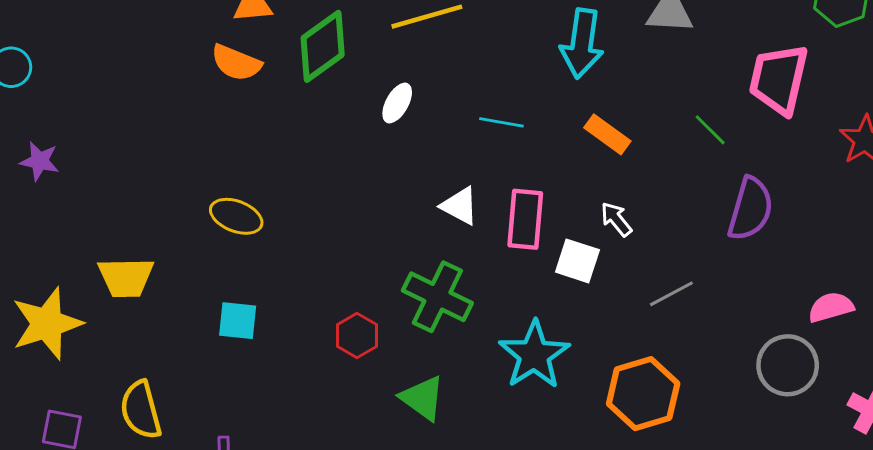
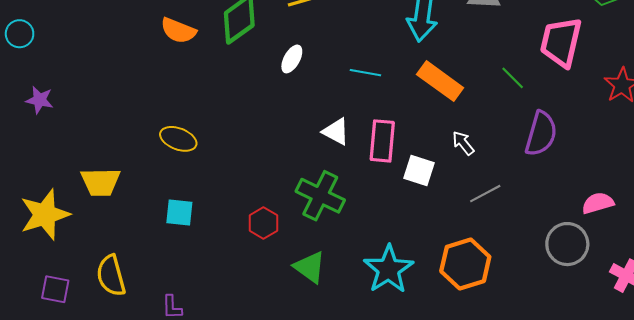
orange rectangle: (607, 134) -> (440, 81), size x1.4
white arrow: (616, 219) -> (463, 143), moved
cyan star: (534, 355) -> (389, 269), moved

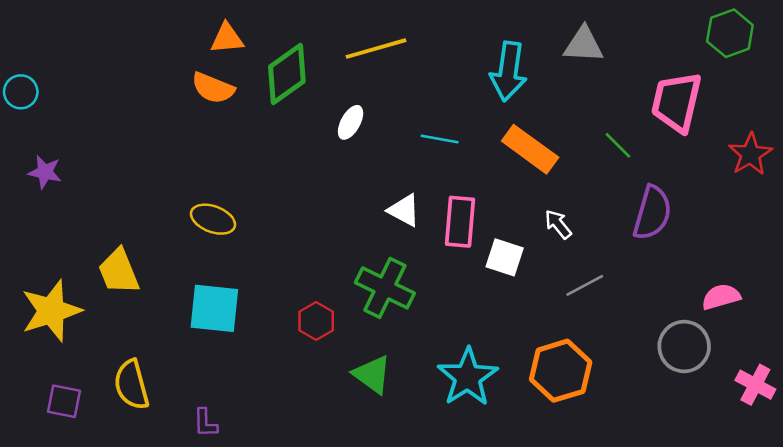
yellow trapezoid: (100, 182) -> (119, 271), turned 69
cyan square: (179, 212) -> (214, 308), size x1.5

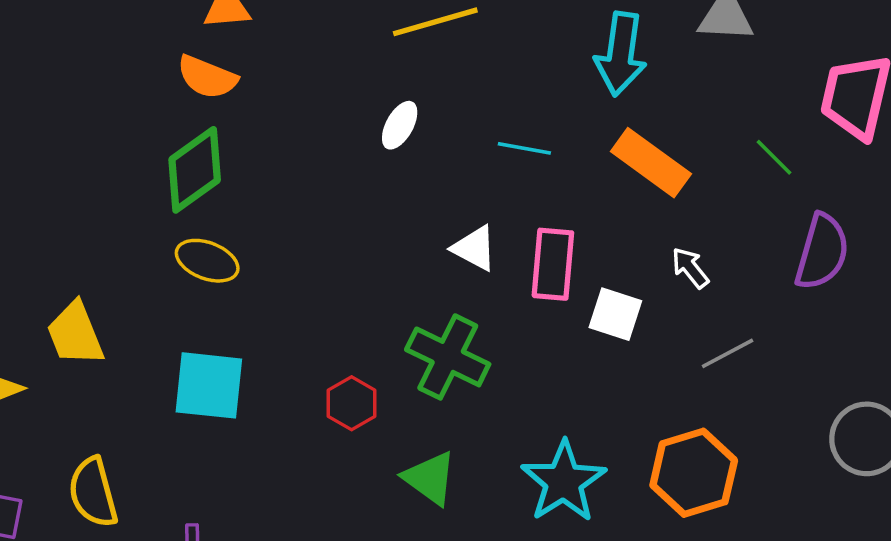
green diamond: (287, 74) -> (195, 170), moved

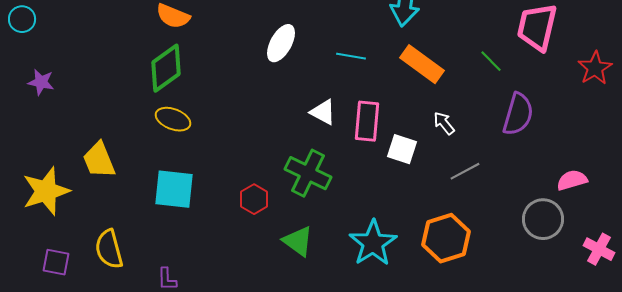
white ellipse: (400, 125) -> (281, 43), size x1.4

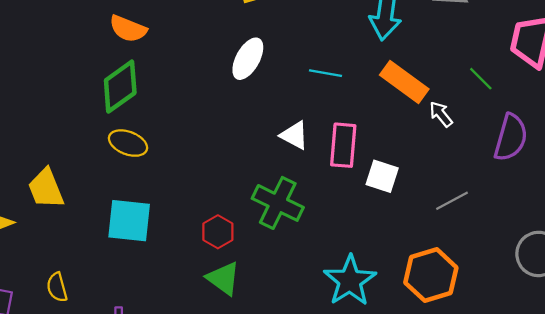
white arrow: (444, 123) -> (441, 114), moved
green triangle: (298, 241) -> (223, 278), moved
yellow semicircle: (109, 249) -> (57, 287), size x0.7

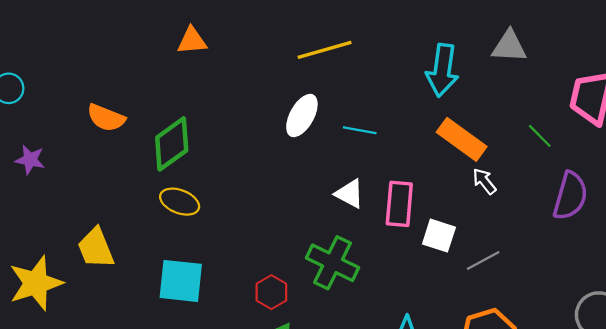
orange semicircle: (128, 29) -> (106, 118), moved
cyan line: (325, 73) -> (360, 130), moved
white arrow: (441, 114) -> (484, 181), moved
gray line: (452, 201) -> (483, 260), moved

